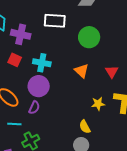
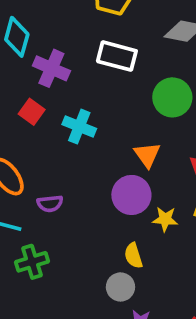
purple circle: (39, 86) -> (131, 195), moved
purple semicircle: (34, 108) -> (50, 204), turned 48

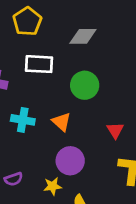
orange triangle: (147, 155) -> (61, 122), moved
yellow star: (165, 219) -> (53, 186), moved

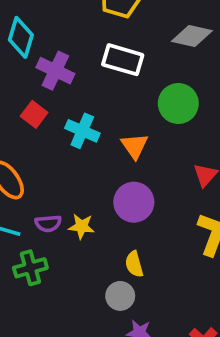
purple semicircle: (13, 179) -> (48, 223), moved
yellow star: (53, 186) -> (81, 226), moved

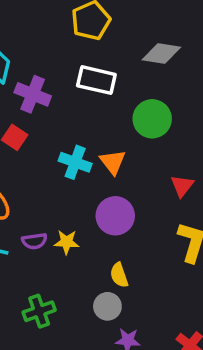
cyan cross: (82, 131) -> (75, 162), moved
green cross: (30, 268) -> (39, 311), moved

